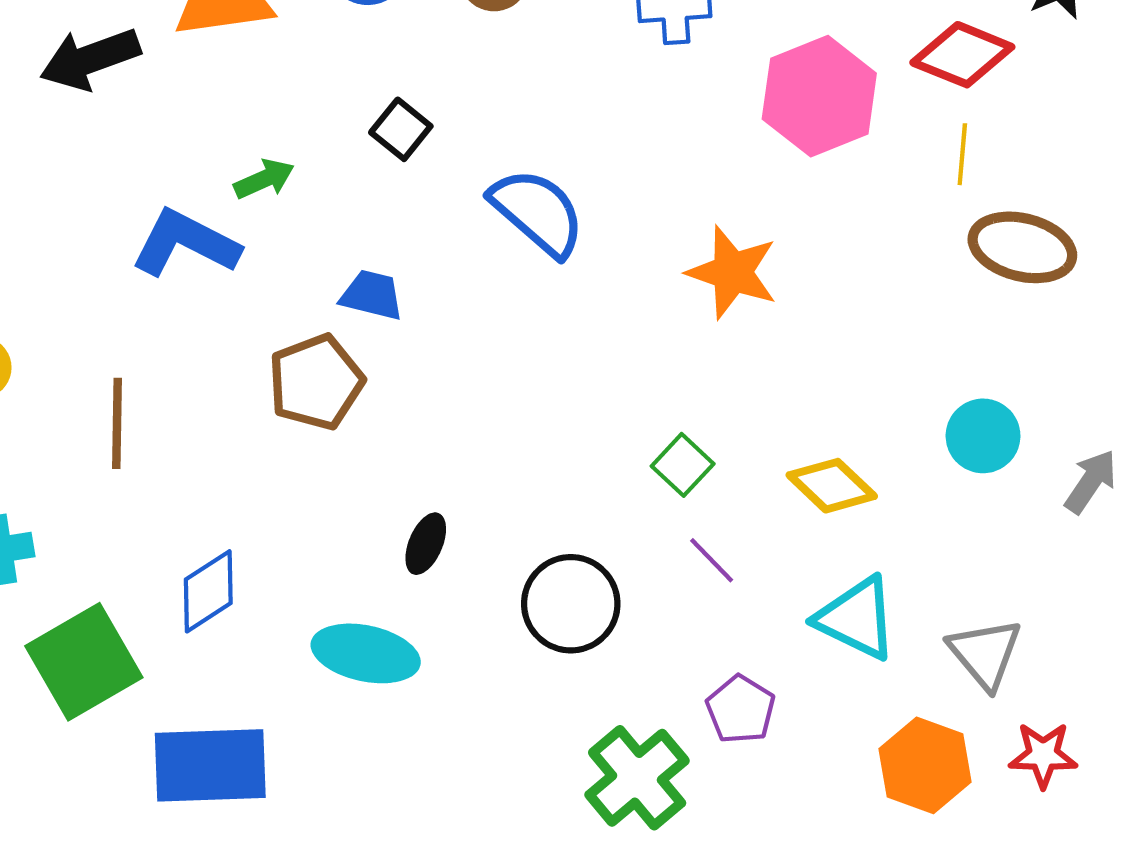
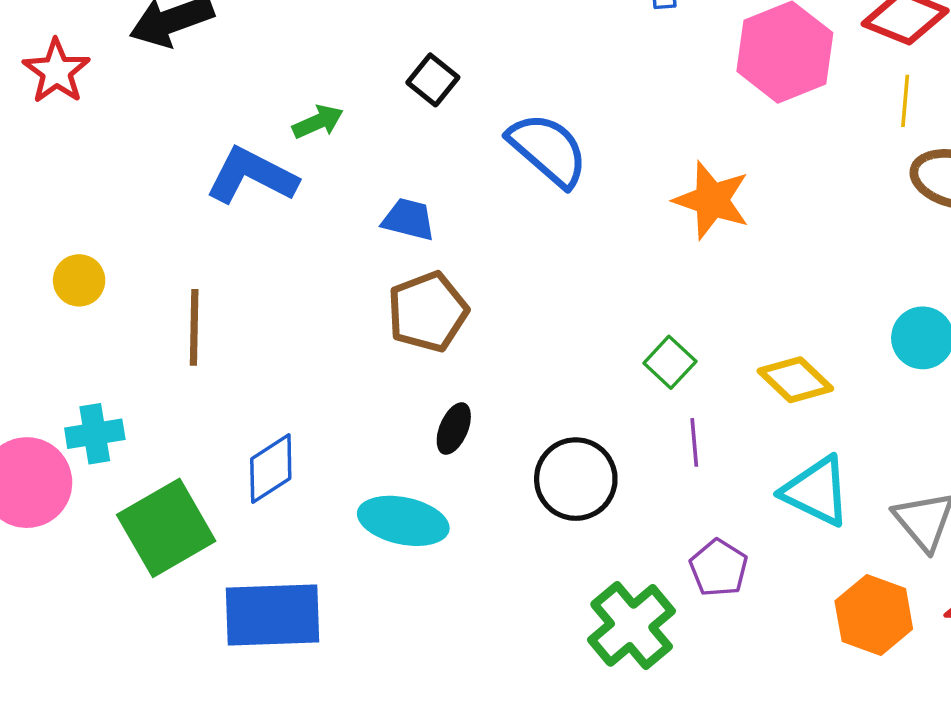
brown pentagon: (316, 382) -> (428, 312), moved
purple line: (712, 560) -> (694, 442), turned 39

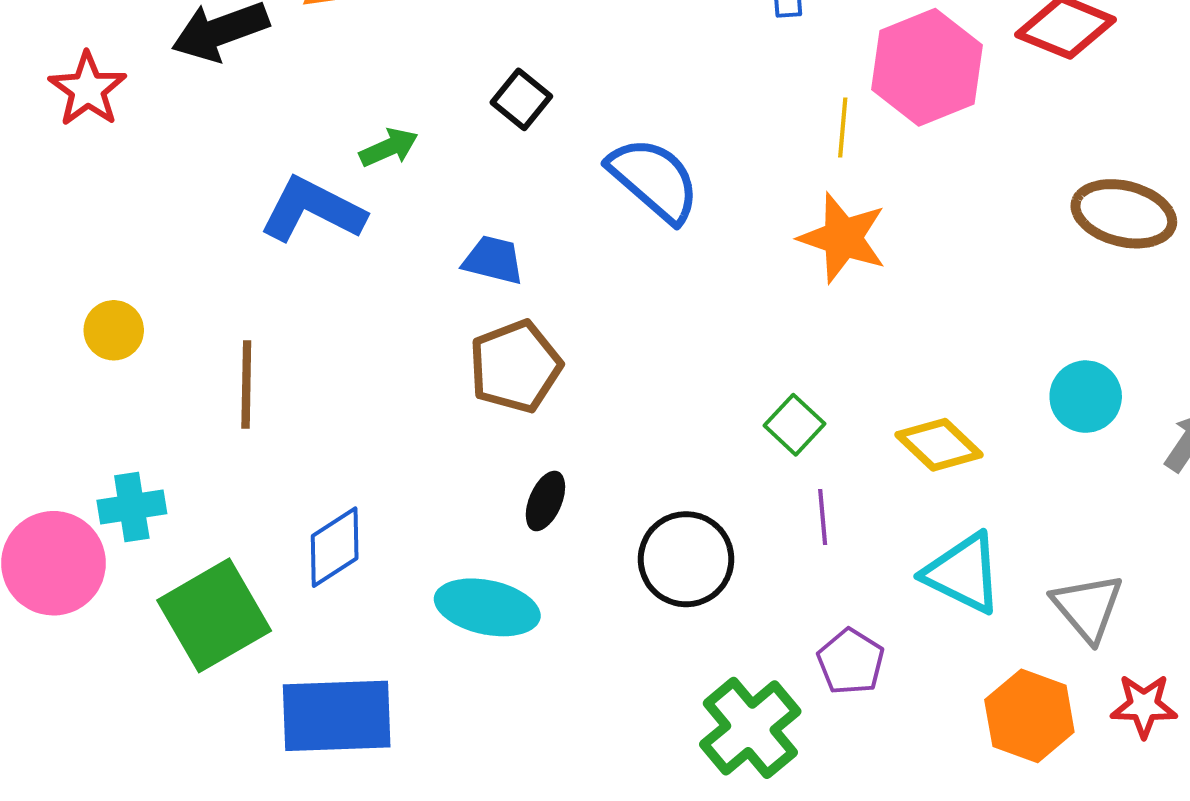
yellow line: (905, 101) -> (843, 127), moved

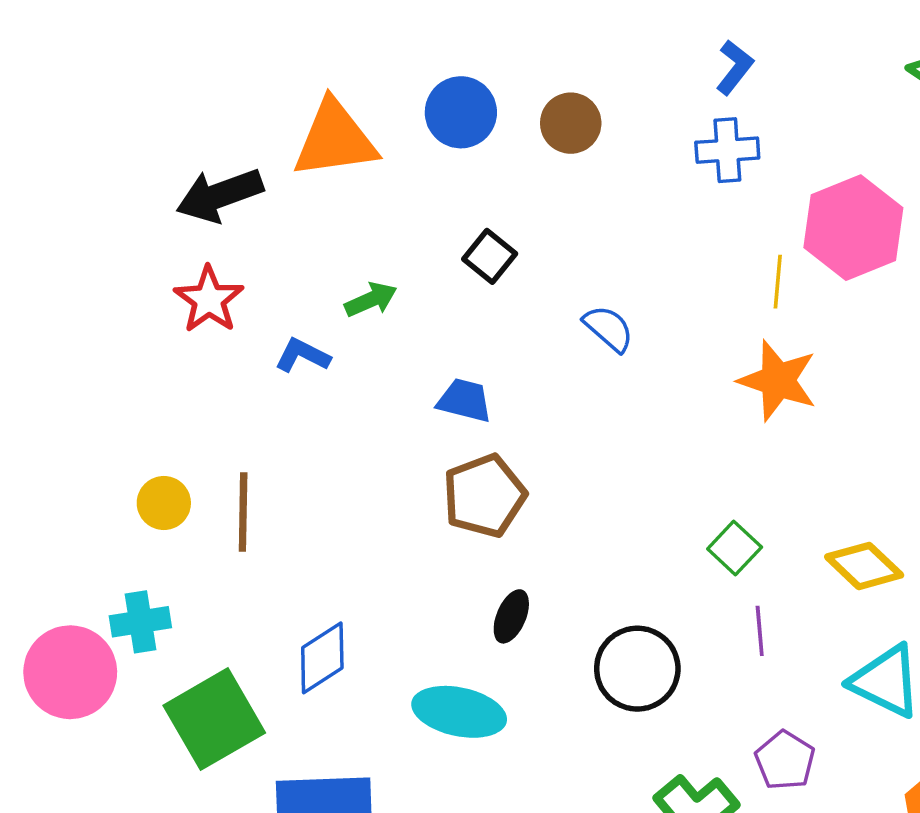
red star: (88, 89) -> (209, 300), moved
blue semicircle: (654, 180) -> (609, 328), size x0.6
blue L-shape: (313, 210) -> (302, 355), size x0.6
yellow circle: (114, 330) -> (164, 503), moved

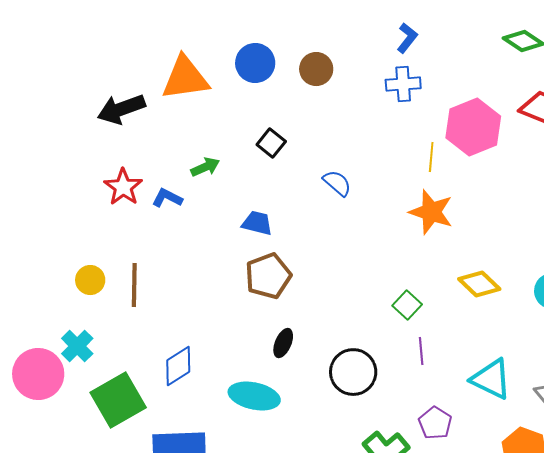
red star: (209, 300) -> (123, 187), moved
yellow diamond: (864, 566) -> (479, 284), moved
cyan cross: (140, 622) -> (77, 346), turned -36

